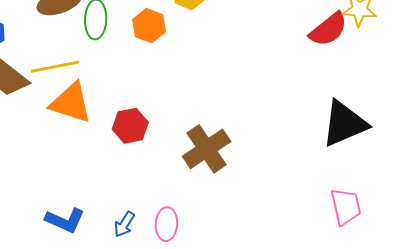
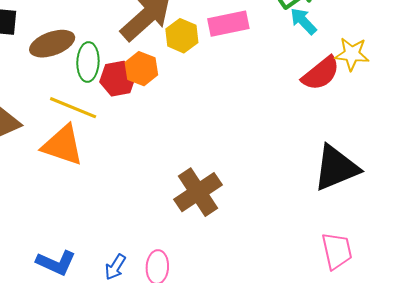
yellow line: (55, 67) -> (73, 108), moved, turned 33
red hexagon: (130, 126) -> (118, 79), moved

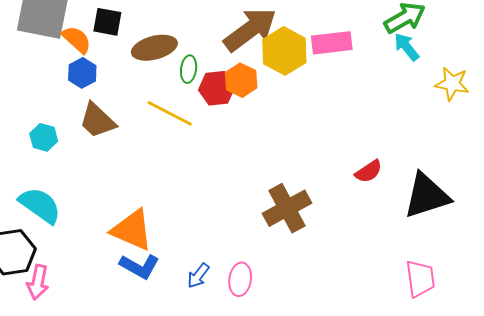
yellow hexagon: (182, 36) -> (284, 51), size x1.4
green ellipse: (88, 62) -> (189, 69), size x0.7
red semicircle: (321, 73) -> (369, 171), moved, size x0.7
orange triangle: (63, 145) -> (132, 230), moved

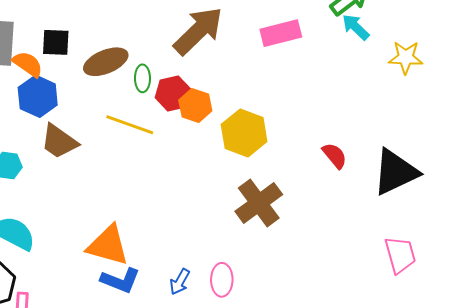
yellow hexagon: (284, 51) -> (244, 133), moved
blue hexagon: (82, 73) -> (38, 96), size x1.4
orange hexagon: (241, 80) -> (195, 106), moved
red semicircle: (369, 171) -> (335, 156), turned -88

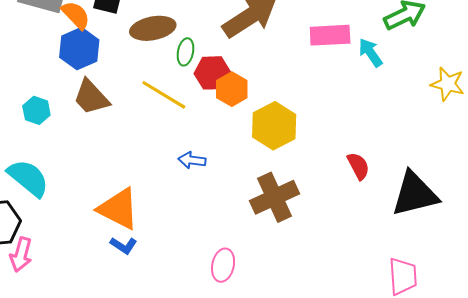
cyan arrow: (356, 27) -> (370, 53), moved
blue L-shape: (120, 280) -> (124, 245), size x0.7
blue arrow: (180, 282) -> (192, 160), moved, turned 56

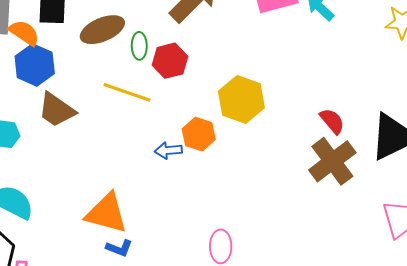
orange hexagon: (232, 89) -> (199, 134), moved
brown cross: (275, 197) -> (332, 161), moved

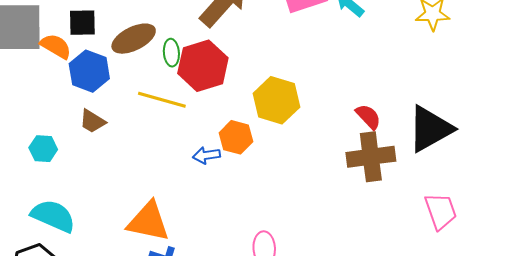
red hexagon: (170, 61) -> (203, 66), size x1.4
blue hexagon: (35, 65) -> (89, 71), moved
brown trapezoid: (56, 110) -> (92, 121), size x0.7
brown cross: (332, 161) -> (371, 157), turned 33

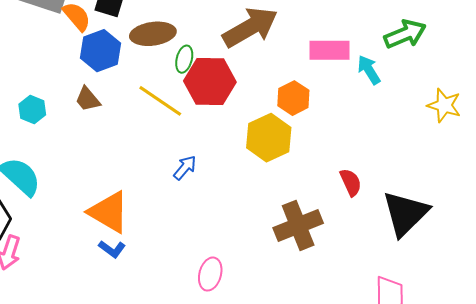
black triangle: (430, 129) -> (405, 213), turned -34
orange hexagon: (236, 137) -> (293, 98), moved
blue arrow: (206, 155) -> (185, 168), turned 120
brown cross: (371, 157) -> (298, 225), moved, turned -33

